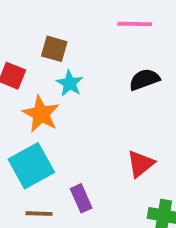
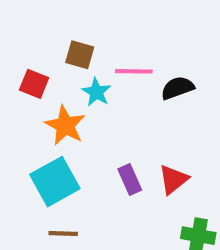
pink line: (135, 24) -> (134, 71), moved
purple rectangle: (81, 198) -> (130, 179), moved

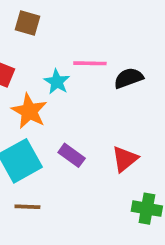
brown square: (80, 55) -> (27, 23), moved
purple rectangle: (130, 179) -> (72, 155), moved, turned -30

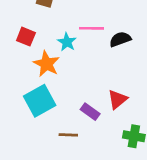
purple rectangle: (72, 155) -> (90, 112), moved
brown line: (27, 207) -> (68, 135), moved

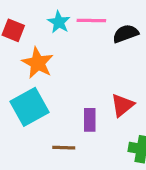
cyan star: (67, 42) -> (59, 22), moved
purple rectangle: (90, 112) -> (90, 120), turned 54

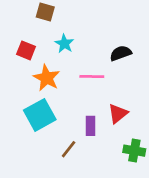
pink line: (91, 21) -> (92, 77), moved
brown line: (64, 148) -> (69, 149), turned -54

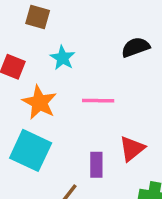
black semicircle: (121, 53) -> (136, 47), moved
cyan square: (40, 115) -> (31, 150), turned -36

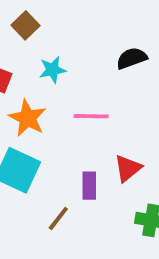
brown square: (38, 17) -> (26, 25), turned 30
cyan star: (63, 58) -> (53, 70), turned 30

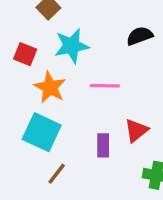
cyan star: (53, 70) -> (72, 46), size x1.5
brown line: (58, 218) -> (57, 174), moved

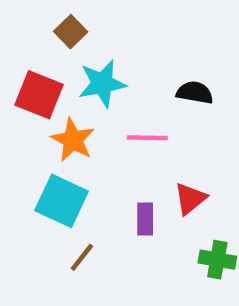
black semicircle: (140, 36) -> (195, 93), moved, turned 30
red square: (25, 54) -> (39, 95), size x1.5

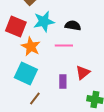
black semicircle: (195, 93) -> (73, 26), moved

